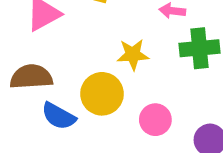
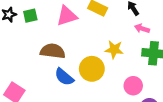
pink circle: (155, 120) -> (133, 86), moved

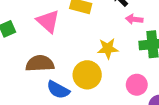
pink triangle: (67, 16) -> (48, 21), turned -50

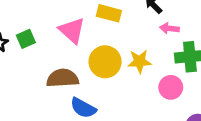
yellow circle: (87, 75) -> (105, 62), moved
pink circle: (137, 85) -> (171, 87), moved

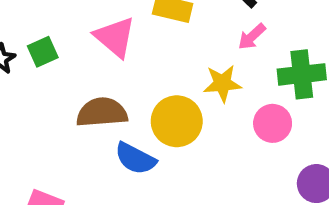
pink arrow: (169, 28) -> (252, 37), moved, turned -48
yellow circle: (105, 62) -> (177, 121), moved

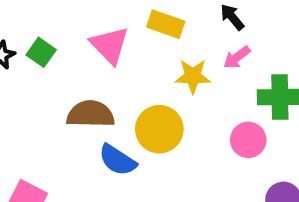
green square: (43, 52) -> (41, 52), turned -36
yellow star: (222, 83) -> (193, 76), moved

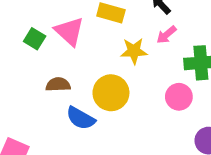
green square: (41, 52) -> (35, 39), moved
brown semicircle: (90, 114) -> (58, 85), size x0.7

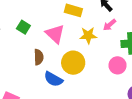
pink triangle: (69, 31) -> (55, 34), moved
brown semicircle: (58, 85) -> (39, 57), turned 91

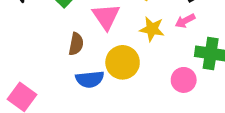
blue semicircle: (53, 79) -> (90, 79), turned -48

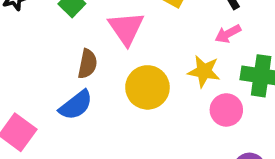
yellow star: (152, 29) -> (204, 71), moved
blue semicircle: (90, 79) -> (76, 105), moved, turned -32

